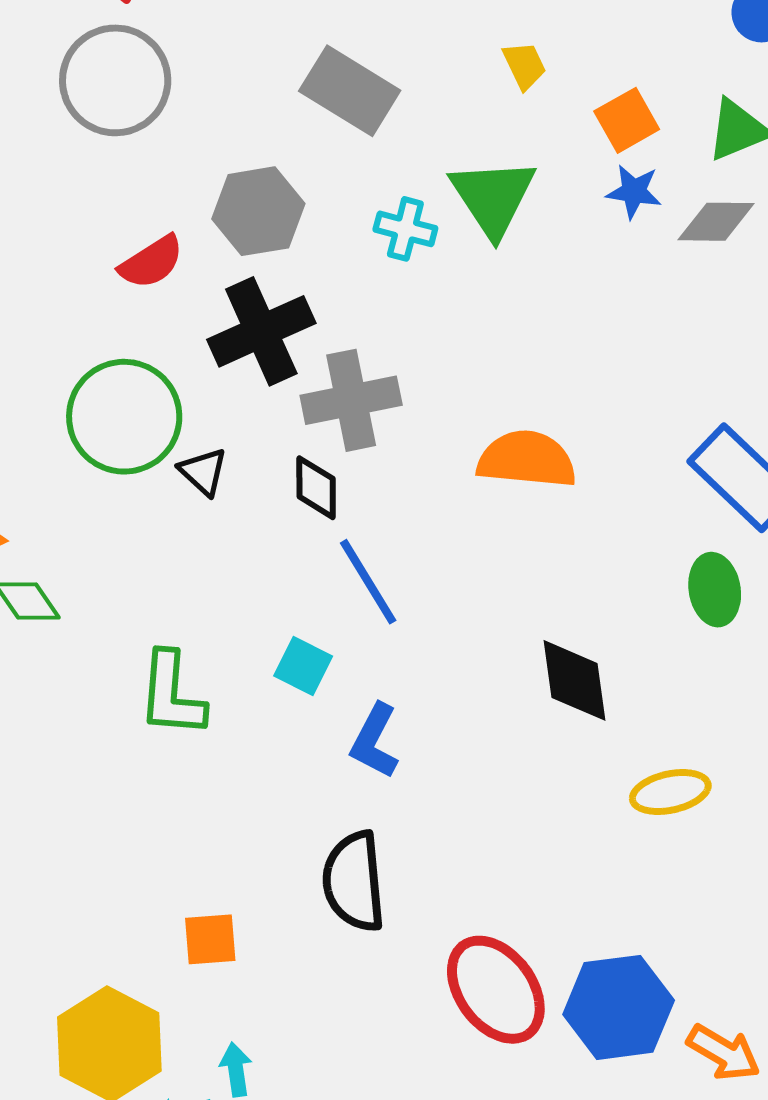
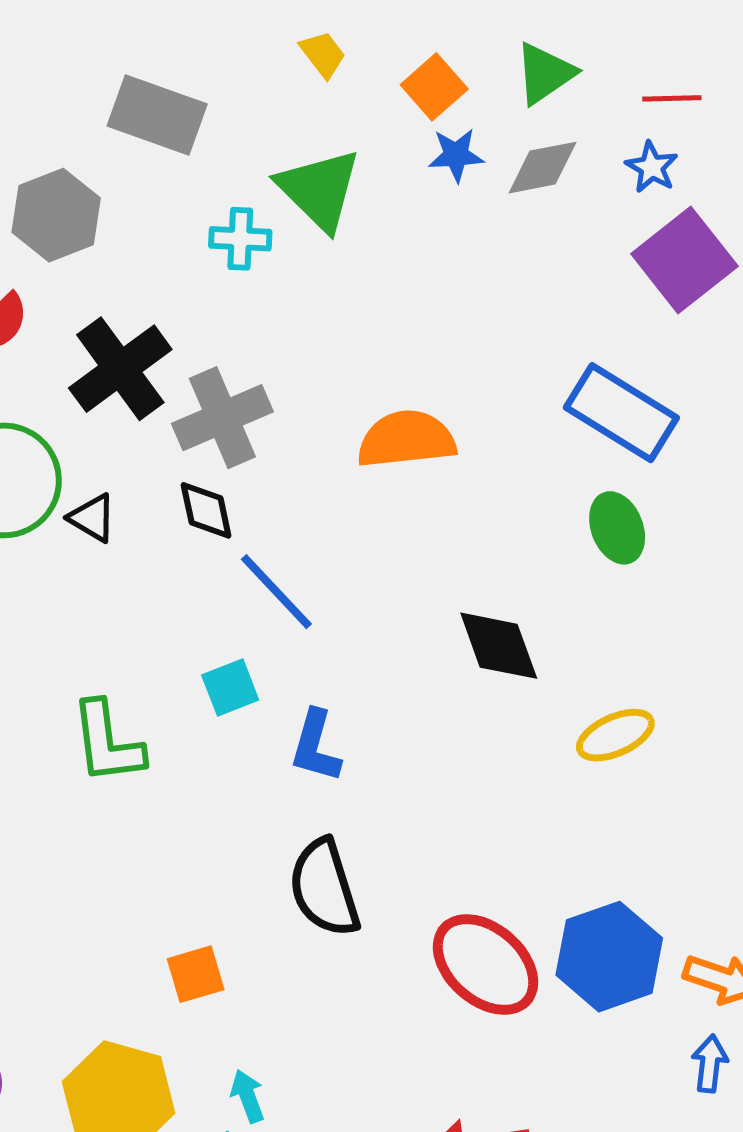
gray hexagon: (258, 211) -> (56, 215), moved
cyan square: (303, 666) -> (230, 688), turned -36

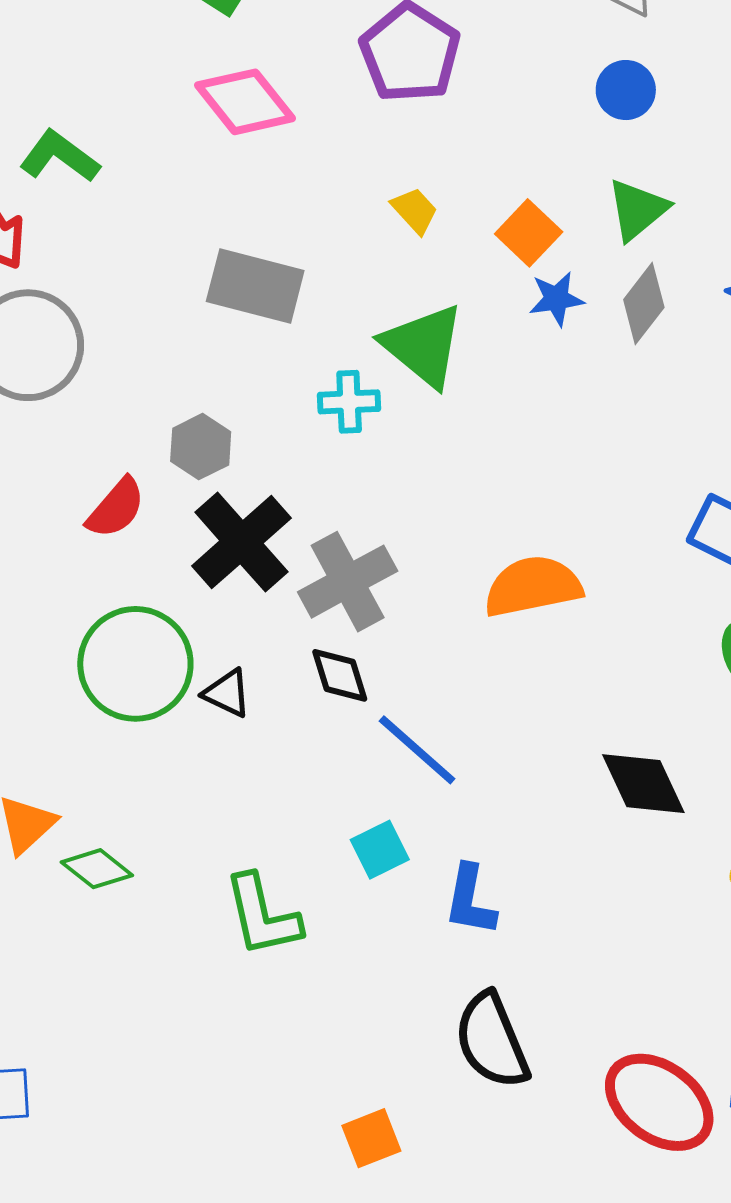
gray diamond: (543, 168) -> (644, 303), turned -36
gray hexagon: (56, 215) -> (201, 447), moved, size x0.7

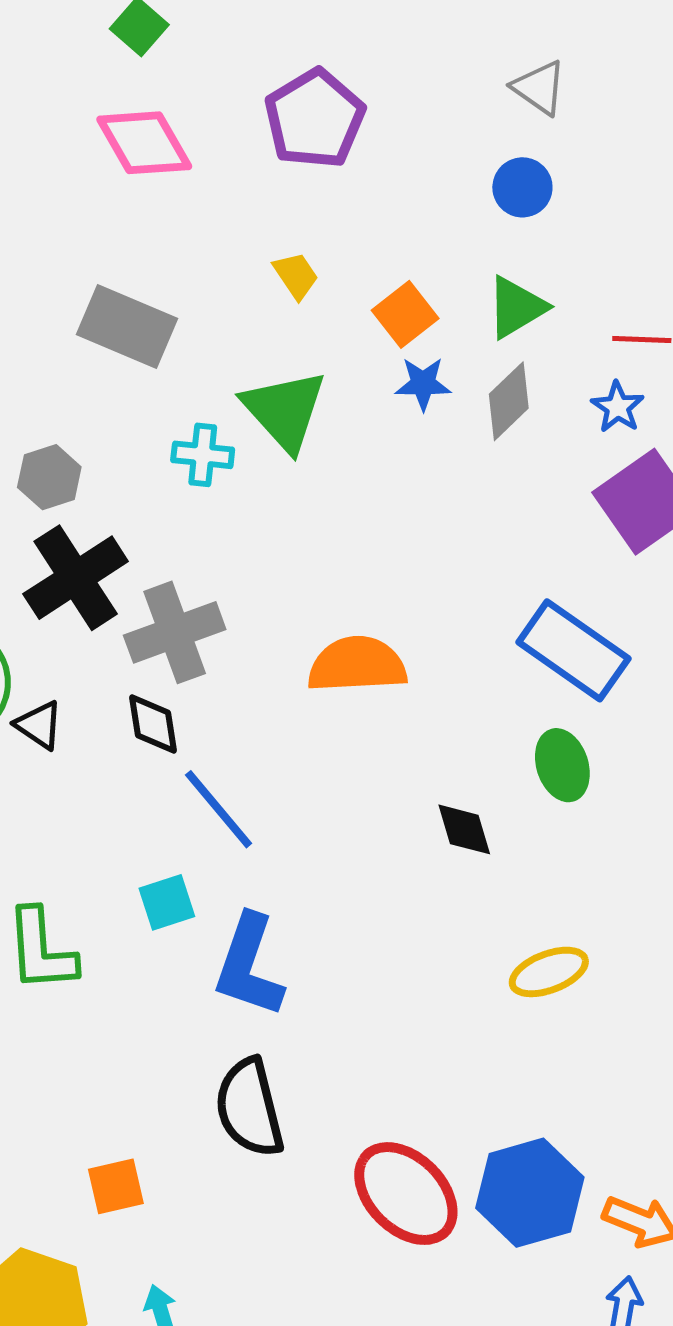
black diamond: (643, 784) -> (464, 829), moved, size x0.7
blue L-shape: (470, 900) -> (249, 966), size x1.4

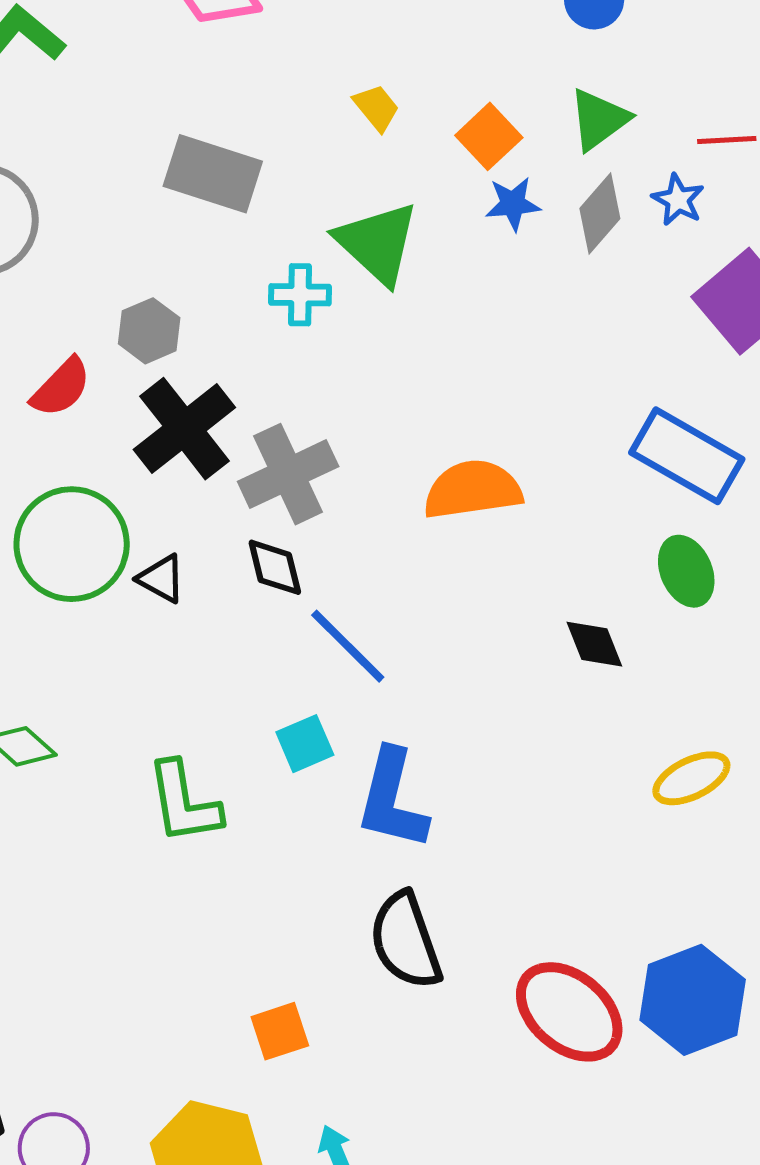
blue star: (618, 407) -> (678, 200), moved

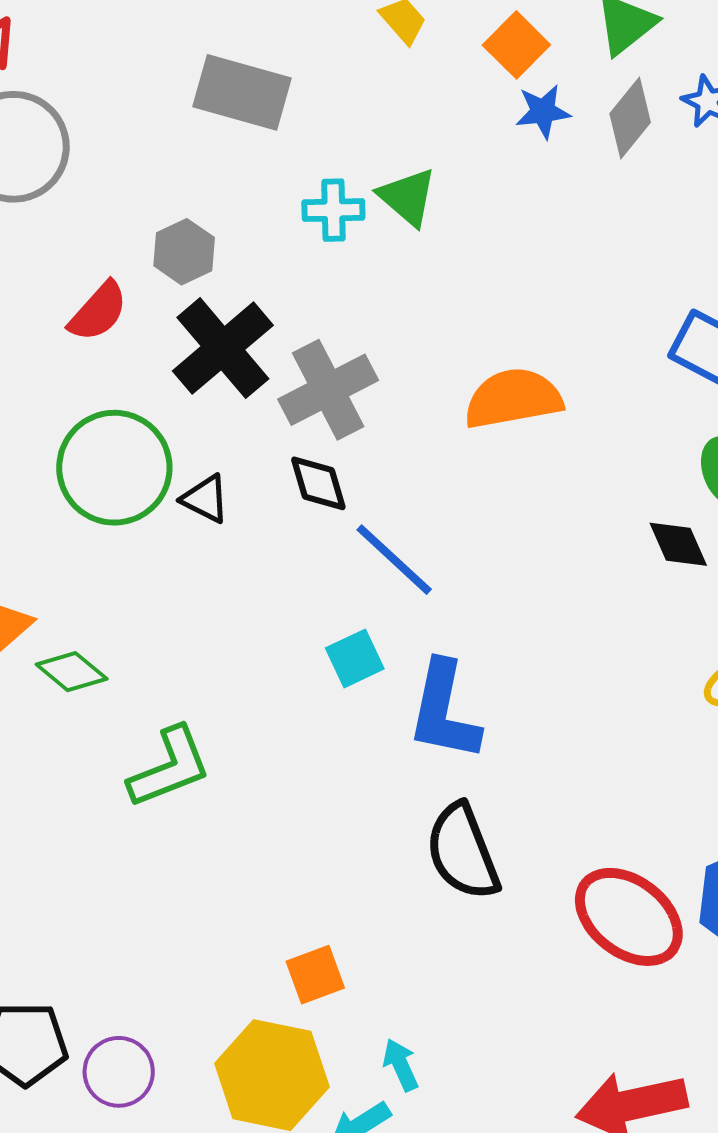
green triangle: (377, 243) -> (407, 197), moved, size x0.7
black diamond: (594, 644) -> (678, 544), moved
green L-shape: (184, 803) -> (170, 767), moved, turned -100
orange square: (280, 1031) -> (315, 975), moved

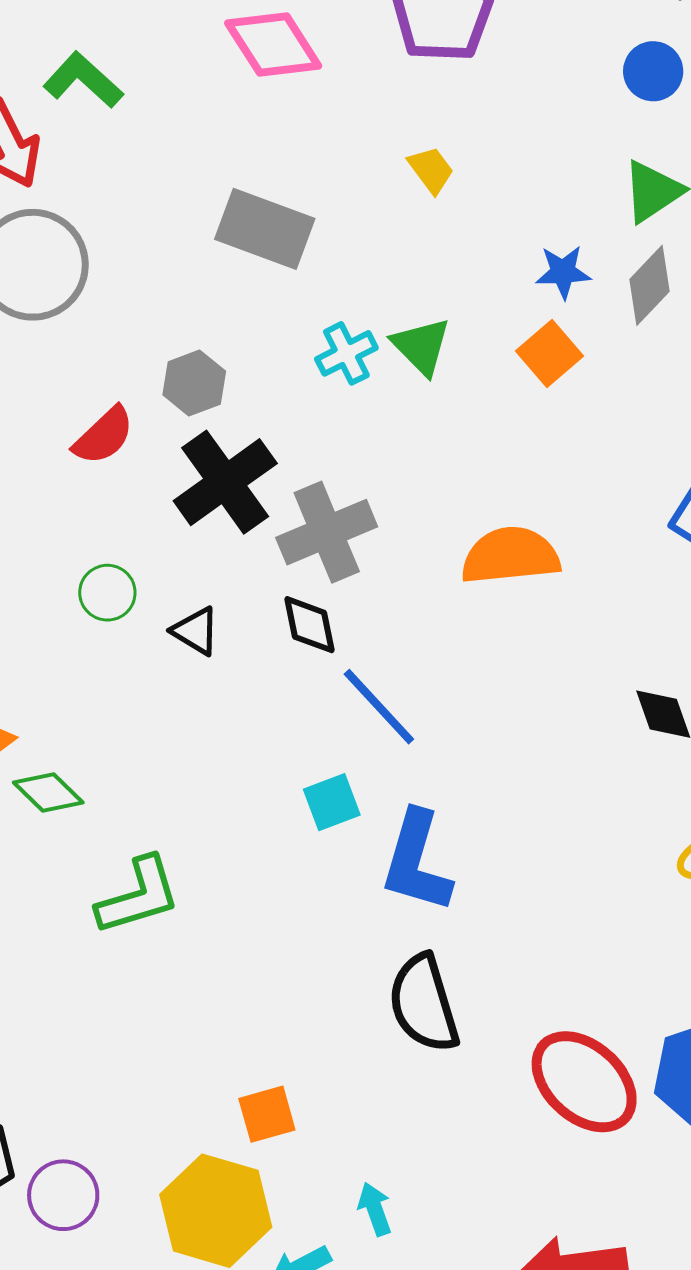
orange square: (516, 45) -> (549, 353), moved
cyan cross: (333, 210) -> (346, 353), turned -30
green circle: (114, 468) -> (107, 593), size x0.5
cyan arrow: (401, 1065) -> (375, 1209), moved

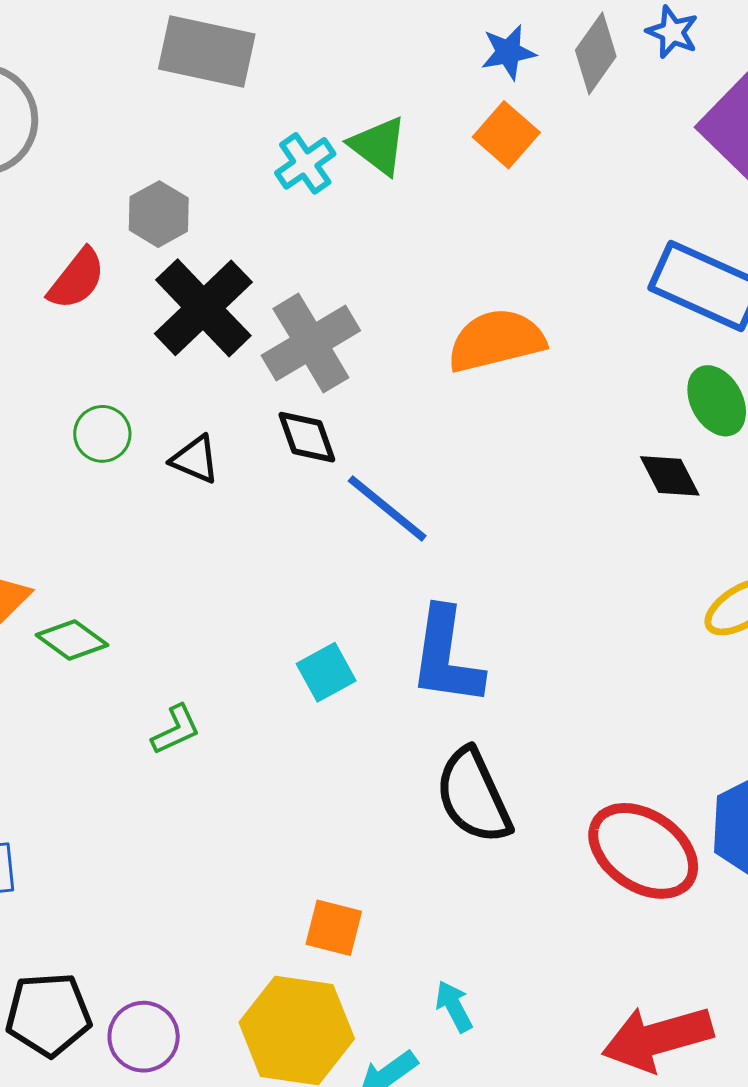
cyan square: (332, 802) -> (326, 672), moved
green L-shape: (138, 896) -> (176, 730), size x0.6
orange square: (267, 1114) -> (334, 928), turned 38

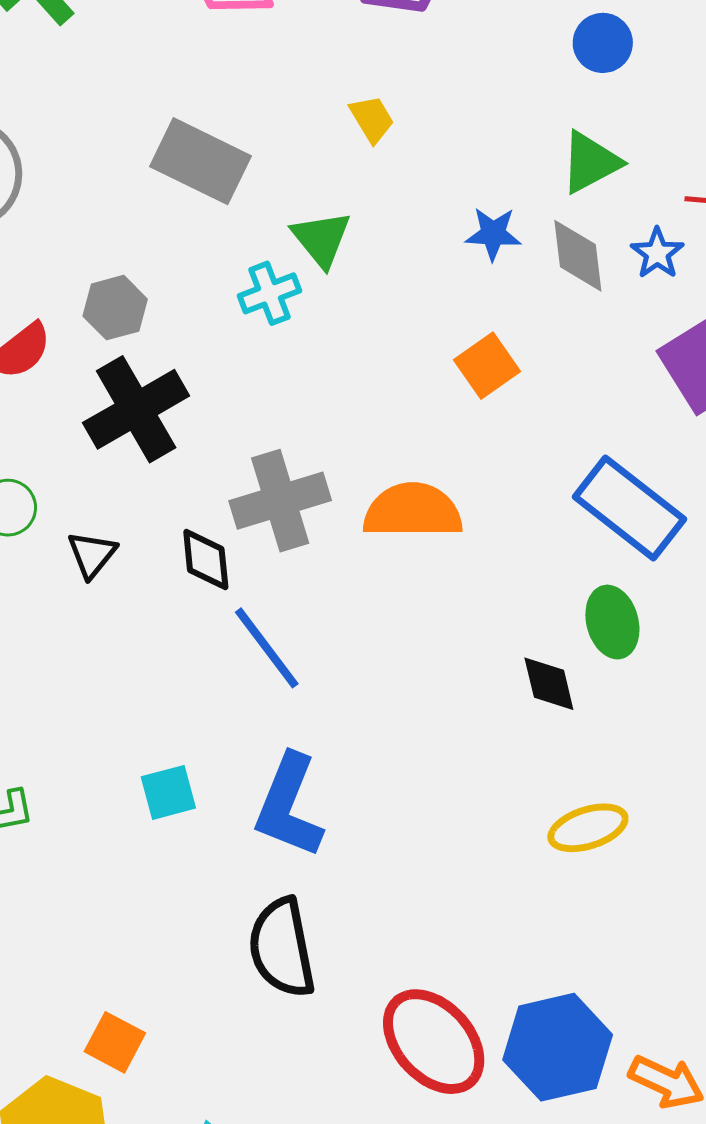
gray diamond: (596, 53) -> (578, 256), turned -56
orange square: (506, 135) -> (487, 366), moved
green triangle: (378, 146) -> (321, 239), moved
gray cross: (311, 343) -> (280, 501), moved
black triangle: (195, 459) -> (92, 555), turned 32

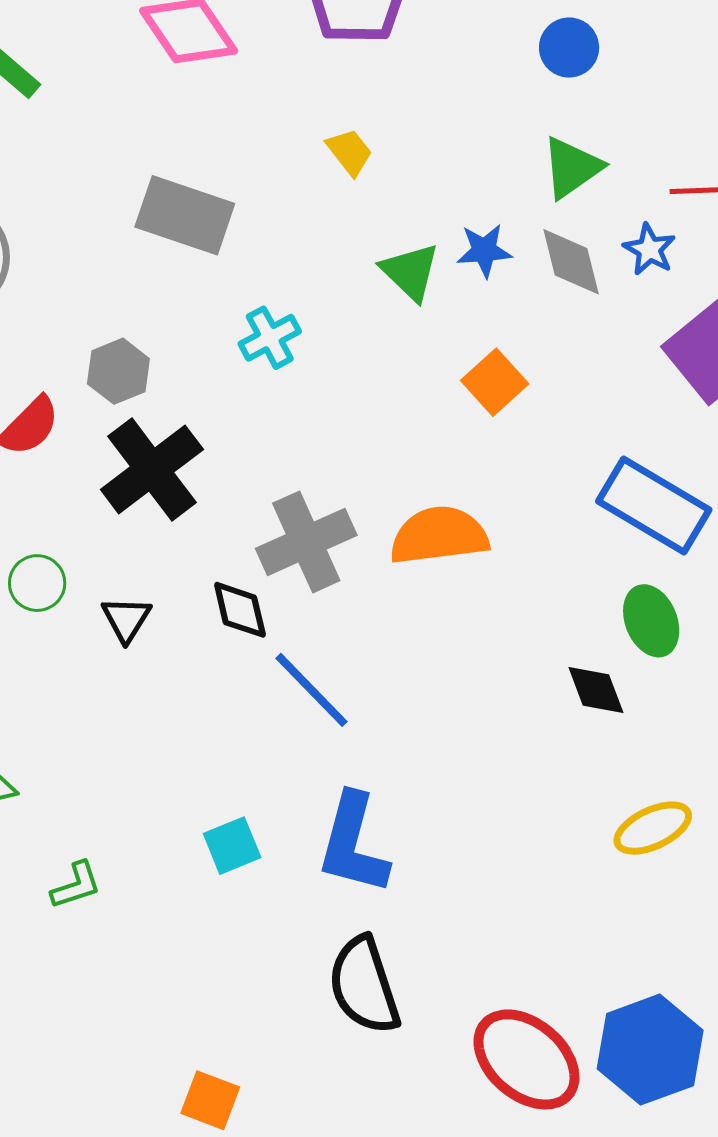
green triangle: (321, 239) -> (410, 272), moved

